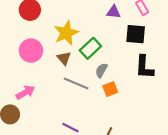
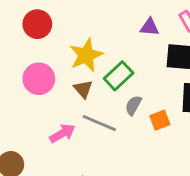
orange square: (110, 89) -> (160, 120), moved
pink arrow: (25, 92) -> (62, 133), moved

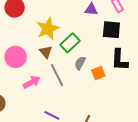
pink circle: (39, 79) -> (16, 57), moved
gray line: (99, 123) -> (57, 75), turned 40

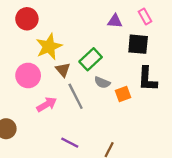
yellow star: (48, 29) -> (49, 47), moved
gray semicircle: (80, 63) -> (102, 82), turned -96

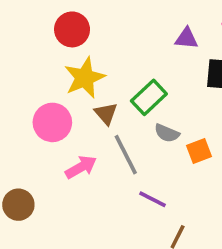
red circle: (27, 19) -> (72, 29), moved
purple line: (70, 143) -> (152, 199), moved

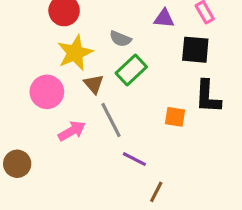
gray semicircle: (167, 133) -> (120, 39), moved
orange square: (199, 151) -> (175, 117), turned 30

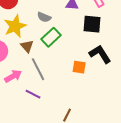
black L-shape: (208, 97) -> (100, 54), turned 145
purple line: (134, 159) -> (33, 94), moved

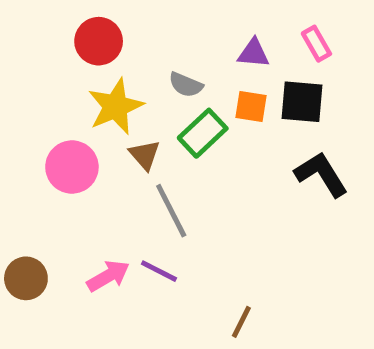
orange square: (79, 67) -> (251, 107), moved
pink arrow: (13, 76) -> (108, 276), moved

